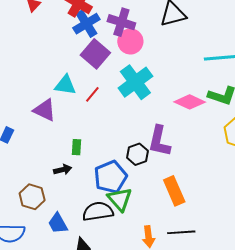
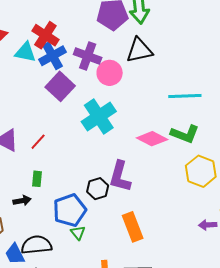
pink circle: (130, 41) -> (110, 73), moved
cyan triangle: (65, 85) -> (25, 52), moved
red line: (92, 94) -> (38, 142), moved
green triangle: (120, 199) -> (78, 233), size x0.6
black semicircle: (98, 211) -> (36, 245), moved

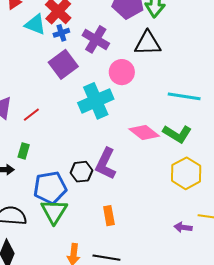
blue cross: (53, 56) -> (61, 33), size x0.6
pink circle: (110, 73) -> (122, 72), moved
orange rectangle: (133, 227) -> (109, 216), size x0.7
green triangle: (78, 233) -> (54, 211), size x1.8

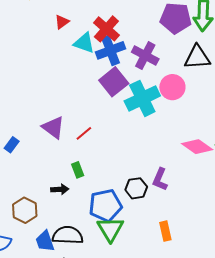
blue cross: (61, 33) -> (111, 50), size x1.8
cyan cross: (96, 101) -> (142, 98), moved
green rectangle: (24, 151) -> (78, 170), turned -35
purple L-shape: (106, 164) -> (160, 179), size x0.7

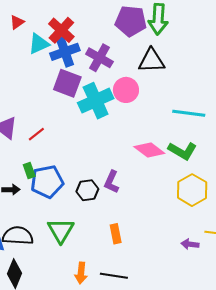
cyan triangle: (84, 43) -> (39, 44), turned -45
purple square: (114, 82) -> (67, 83), turned -32
blue pentagon: (105, 206) -> (47, 182), moved

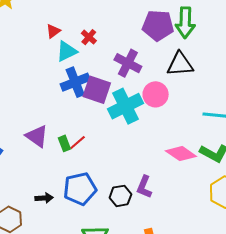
red triangle: (17, 22) -> (53, 31), moved
red cross: (61, 30) -> (89, 37), size x0.6
blue cross: (65, 52) -> (75, 82), moved
red line: (36, 134) -> (78, 142), moved
green rectangle: (29, 171) -> (64, 143), moved

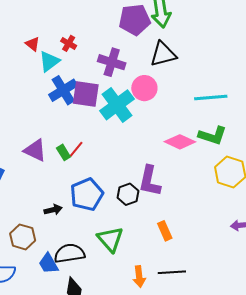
red triangle: (53, 31) -> (33, 44), turned -35
purple L-shape: (144, 187) -> (150, 181), size x1.4

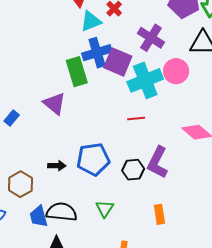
red line: (76, 149) -> (136, 118), moved, turned 30
green rectangle: (63, 152) -> (77, 72), moved, size x1.8
green triangle: (110, 239) -> (105, 209), size x0.7

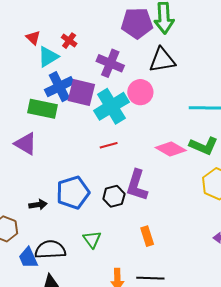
green rectangle: (77, 72) -> (42, 109), turned -52

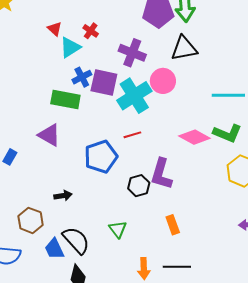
blue cross: (59, 87) -> (82, 77), size x0.7
blue pentagon: (73, 193) -> (101, 157), moved
black semicircle: (50, 250) -> (76, 240), turned 52

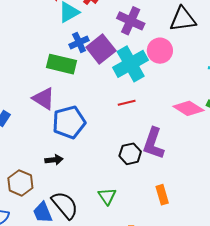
purple square: (104, 83) -> (101, 49), turned 36
blue pentagon: (101, 157) -> (69, 122), moved

